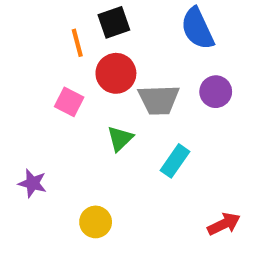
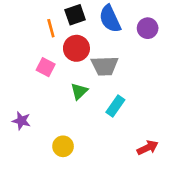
blue semicircle: (197, 29) -> (110, 19), moved
purple circle: (216, 92) -> (148, 28), moved

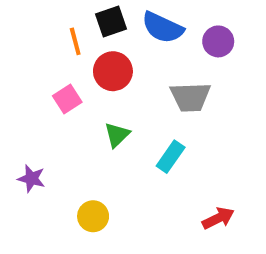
blue semicircle: (110, 19) -> (163, 28), turned -40
gray trapezoid: (105, 66) -> (190, 97), moved
pink square: (46, 67) -> (67, 99), turned 30

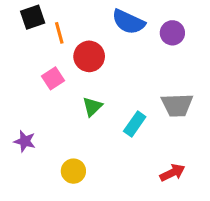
black square: (111, 22) -> (33, 17), moved
gray trapezoid: (190, 97) -> (177, 105), moved

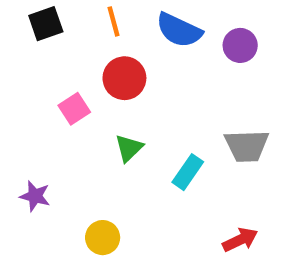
orange line: (59, 33) -> (114, 21), moved

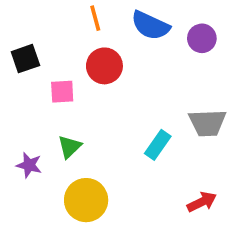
black square: (46, 24) -> (25, 59), moved
pink square: (74, 109) -> (62, 92), turned 30
green triangle: (129, 148) -> (70, 147), moved
yellow circle: (103, 238) -> (86, 200), size x1.5

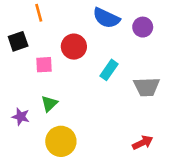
orange line: (95, 18) -> (39, 13), moved
cyan rectangle: (158, 145) -> (109, 70), moved

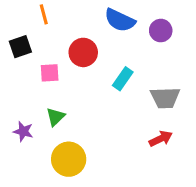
red arrow: (143, 143) -> (161, 139), moved

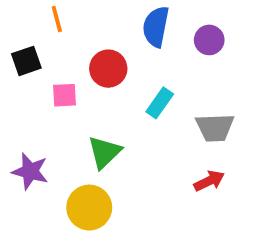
blue semicircle: (120, 20) -> (156, 27), turned 76
green triangle: (55, 117) -> (104, 152), moved, size x1.4
purple star: (23, 131) -> (30, 171), size x1.4

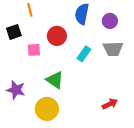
gray trapezoid: (215, 128) -> (113, 49), moved
green triangle: (104, 152) -> (55, 80), turned -42
red arrow: (209, 181) -> (110, 104), moved

